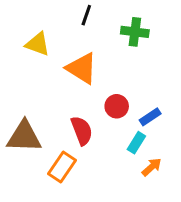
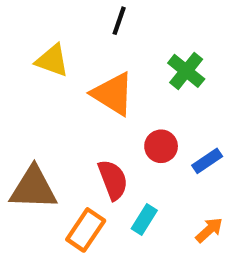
green cross: (135, 32) -> (186, 71), moved, turned 32
cyan rectangle: (136, 143) -> (144, 220), moved

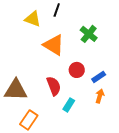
yellow triangle: (52, 60) -> (33, 19), moved
orange rectangle: (86, 230) -> (29, 120), moved
orange arrow: (209, 230) -> (100, 96), moved, turned -32

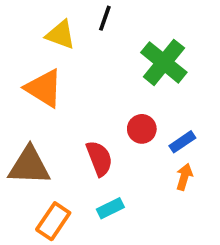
green cross: (89, 34) -> (164, 62), size x1.4
orange triangle: (54, 45) -> (44, 88), moved
cyan rectangle: (69, 105) -> (110, 208), moved, turned 32

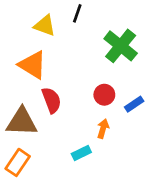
red semicircle: (99, 158) -> (51, 100), moved
orange arrow: (184, 177) -> (103, 129), moved
orange rectangle: (53, 221) -> (18, 162), moved

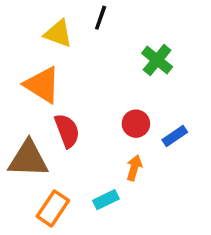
green cross: (121, 46) -> (157, 60), size x0.7
orange rectangle: (18, 162) -> (53, 208), moved

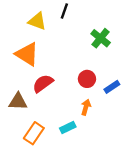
red semicircle: (67, 131) -> (43, 83), turned -105
brown triangle: (28, 159) -> (18, 102), size x0.7

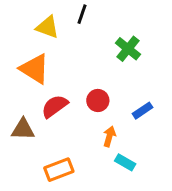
red circle: (87, 79) -> (98, 100), moved
cyan rectangle: (68, 128) -> (125, 162), moved, turned 56
orange rectangle: (34, 133) -> (59, 170), moved, turned 35

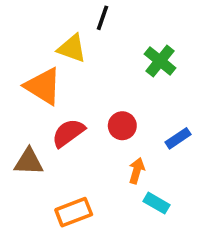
yellow triangle: (47, 27) -> (72, 48), moved

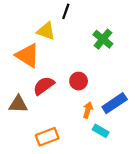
blue rectangle: (178, 138) -> (115, 103), moved, size x1.5

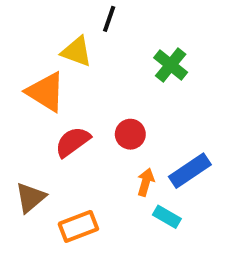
brown triangle: (18, 104) -> (30, 198), moved, turned -42

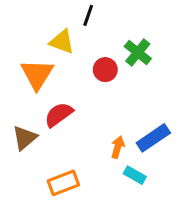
orange triangle: (46, 92) -> (37, 74), turned 30
red circle: (130, 134) -> (105, 70), moved
brown triangle: (30, 198) -> (25, 138), moved

